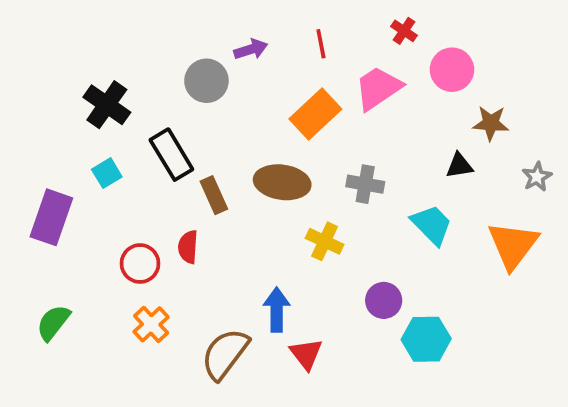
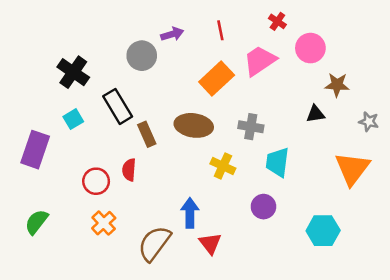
gray star: (537, 177) -> (369, 122), turned -30
cyan trapezoid: (432, 225) -> (277, 162), moved, turned -128
cyan hexagon: (426, 339) -> (323, 231), moved

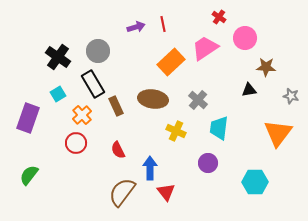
red line: (220, 30) -> (163, 24), moved
gray circle: (142, 56) -> (98, 51), moved
gray cross: (251, 127) -> (198, 100), turned 30
red semicircle: (129, 170) -> (118, 150), moved, turned -30
orange cross: (104, 223) -> (82, 115), moved

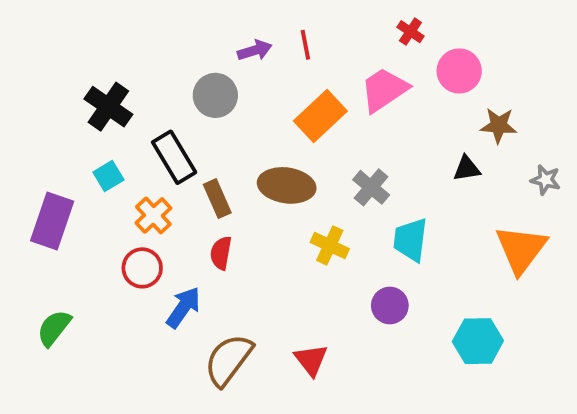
gray circle: (98, 51) -> (215, 95), moved
red semicircle: (118, 150) -> (221, 253), moved, turned 36
blue arrow: (150, 168) -> (183, 307), moved, turned 35

